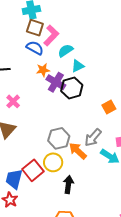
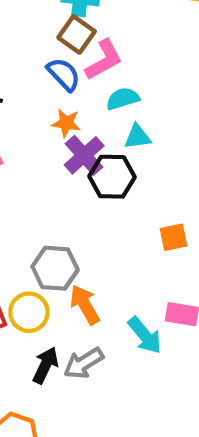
gray arrow: (93, 138) -> (84, 363), moved

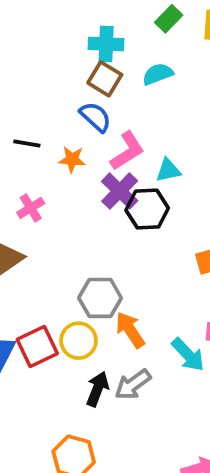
pink L-shape: (104, 60) -> (127, 151), moved
cyan semicircle: (123, 99) -> (158, 74), moved
orange star: (66, 123) -> (72, 159), moved

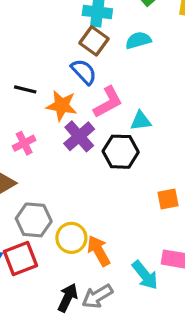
orange star: (72, 159) -> (62, 106), size x1.4
purple cross: (120, 191) -> (79, 136), moved
gray hexagon: (100, 298) -> (34, 220), moved
yellow circle: (79, 341) -> (71, 238), moved

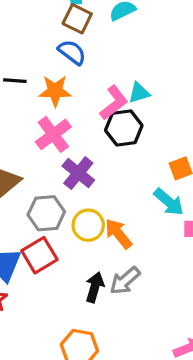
pink L-shape: (108, 102) -> (114, 103), moved
purple cross: (79, 136) -> (78, 173), moved
pink cross: (24, 143) -> (53, 134), moved, size x1.5
cyan arrow: (145, 275) -> (169, 202), moved

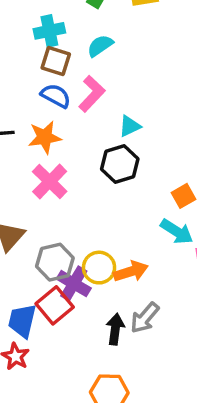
pink L-shape: (114, 103) -> (92, 94), moved
purple cross: (78, 173) -> (74, 284), moved
orange arrow: (118, 234) -> (131, 271), turned 120

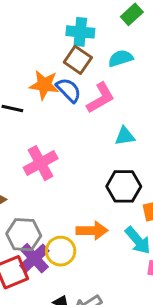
orange star: (45, 137) -> (44, 85), moved
black hexagon: (120, 164) -> (124, 186), moved
orange arrow: (131, 271) -> (92, 231), moved

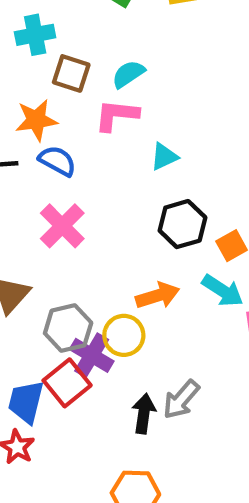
cyan cross: (80, 32) -> (35, 35), moved
cyan semicircle: (121, 58) -> (128, 74), moved
blue semicircle: (69, 90) -> (57, 161), moved
pink L-shape: (101, 98) -> (117, 115), turned -128

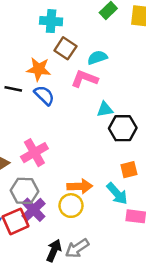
black hexagon: (182, 224) -> (123, 128), moved
pink cross: (62, 226) -> (34, 153), moved
yellow circle: (124, 335) -> (71, 206), moved

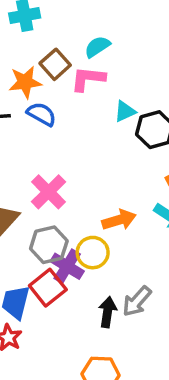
brown square: (65, 48) -> (55, 64), moved, turned 30
yellow circle: (71, 206) -> (93, 253), moved

